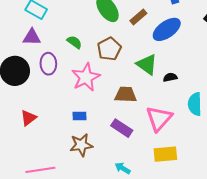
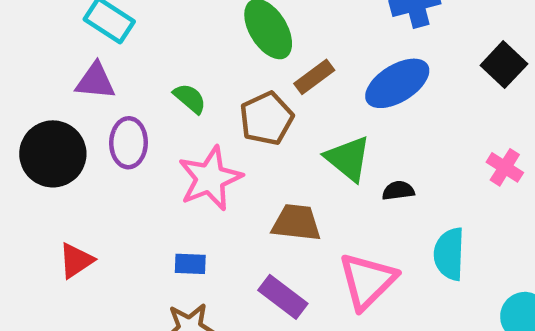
brown rectangle: (138, 17) -> (314, 77), moved

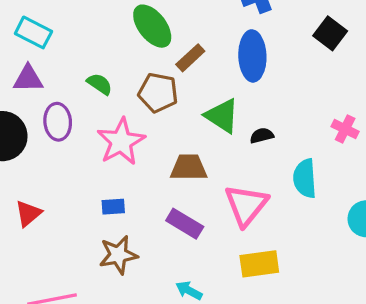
blue ellipse: (397, 83) -> (252, 56), turned -54
brown pentagon: (266, 119) -> (158, 93), turned -30
pink cross: (505, 167) -> (345, 129), moved

